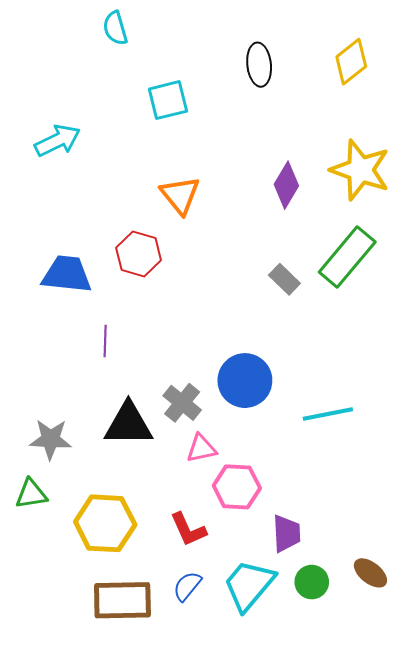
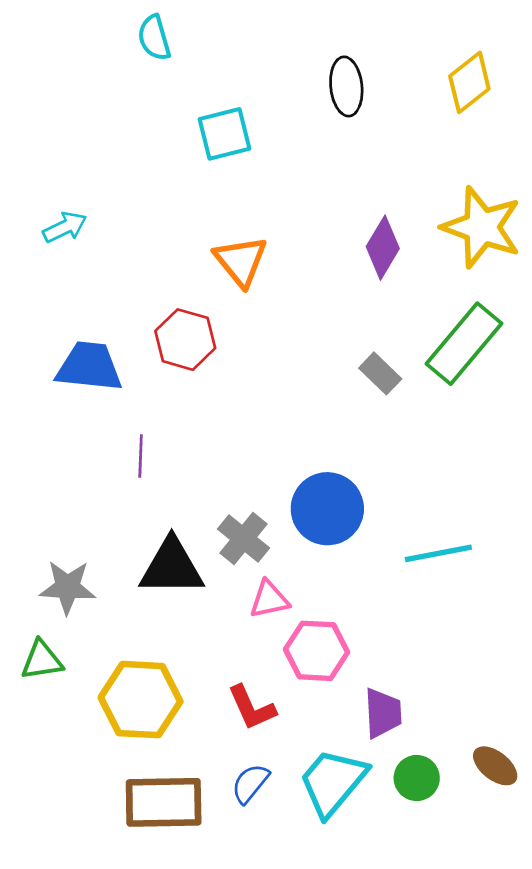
cyan arrow: (58, 141) -> (65, 227), moved, size x0.7

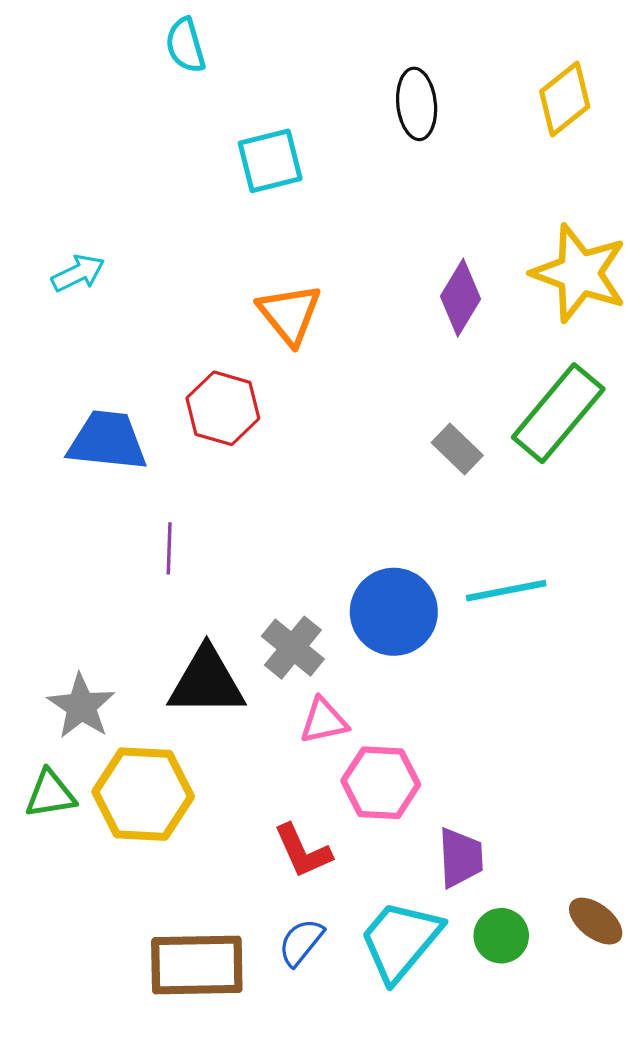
cyan line: (438, 553) -> (506, 591), moved
gray star: (68, 587) -> (81, 706), turned 30
yellow hexagon: (141, 700) -> (143, 794), moved

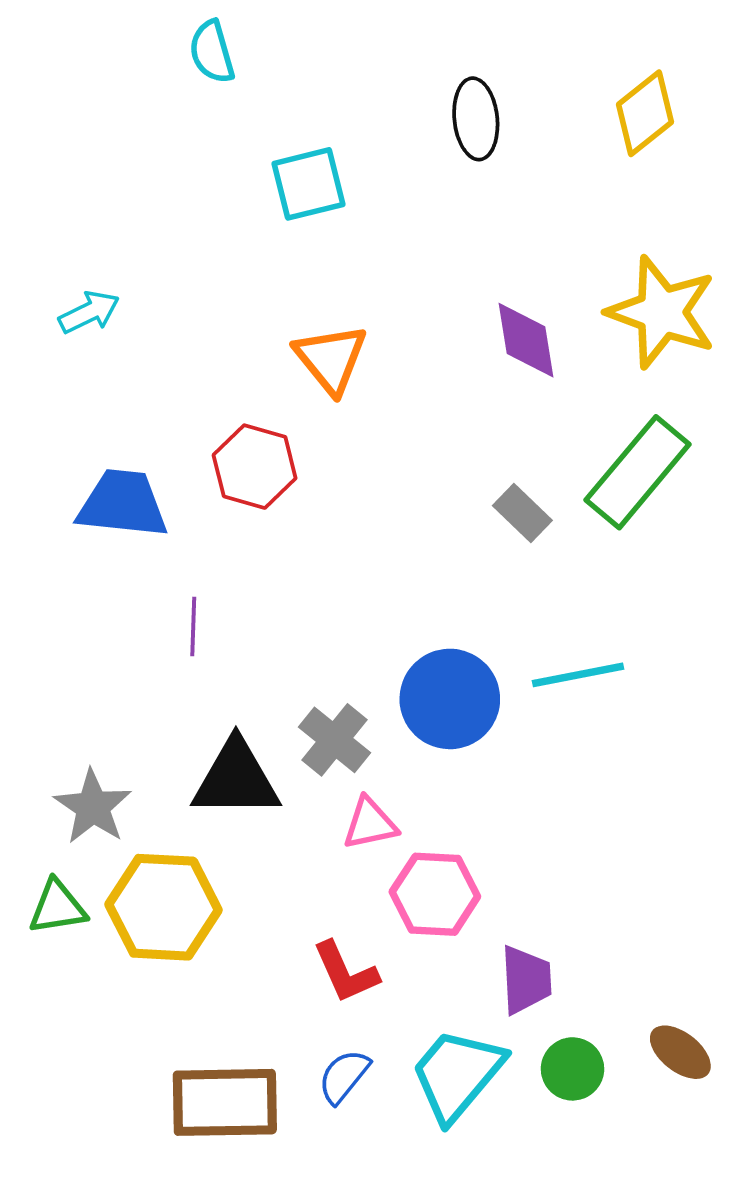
purple diamond: (461, 298) -> (526, 340), turned -40

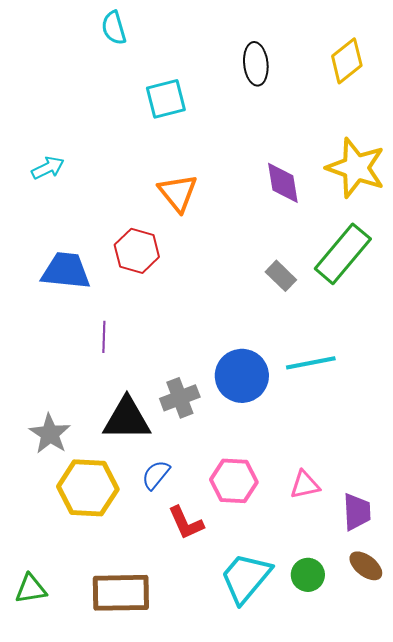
gray cross: (335, 740) -> (180, 398), turned 30
pink triangle: (370, 824) -> (305, 485), moved
green triangle: (58, 907) -> (31, 589), moved
purple trapezoid: (526, 980) -> (357, 512), moved
blue semicircle: (344, 1076) -> (156, 475), moved

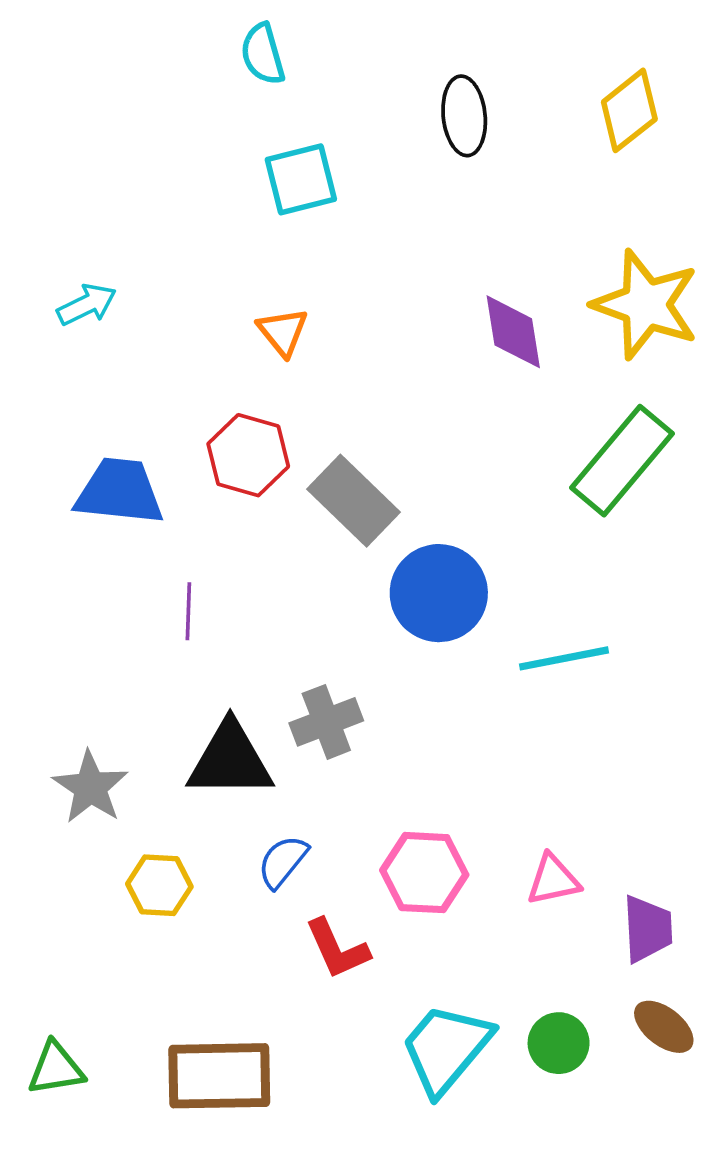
cyan semicircle: (114, 28) -> (263, 54), moved
orange triangle: (178, 193) -> (283, 332), moved, size x0.7
gray rectangle: (281, 276) -> (353, 501), moved, size x1.6
blue circle: (242, 376) -> (439, 593), moved
yellow hexagon: (88, 488) -> (159, 885), size x0.6

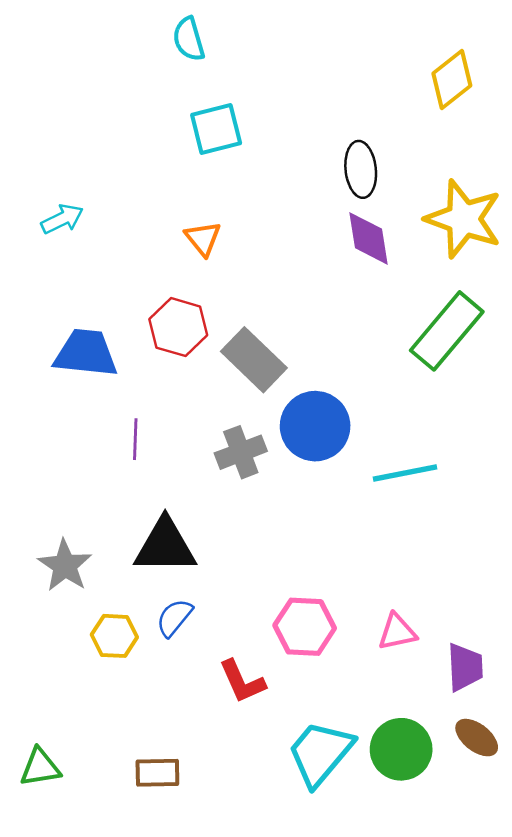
black ellipse: (464, 116) -> (361, 169), moved
gray cross: (326, 722) -> (241, 452), moved
blue semicircle: (283, 862) -> (174, 618), moved
green circle: (559, 1043) -> (401, 749), size x1.4
brown rectangle: (219, 1076) -> (157, 773), size x0.6

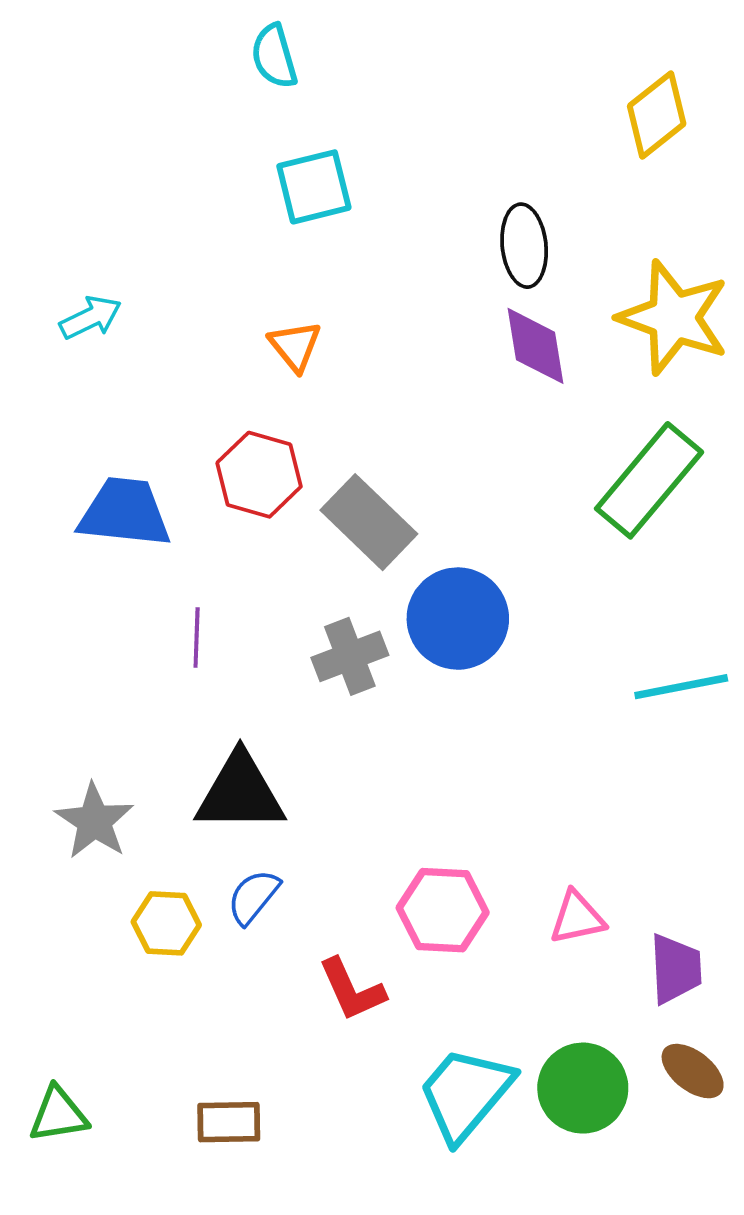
cyan line: (405, 473) -> (681, 687), moved

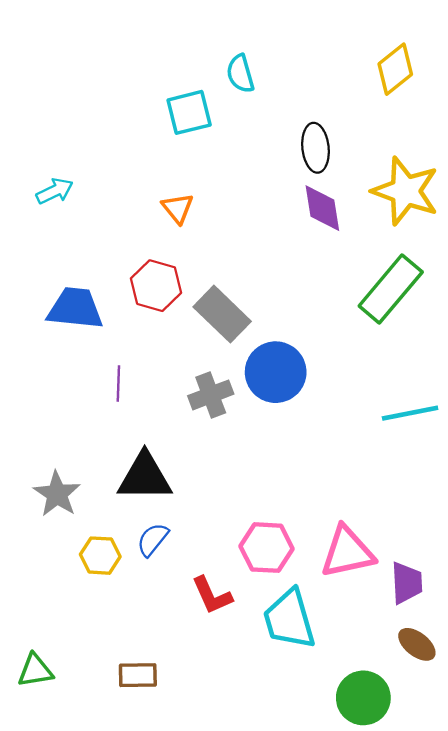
cyan semicircle: (274, 56) -> (240, 74), moved
pink triangle: (577, 918) -> (347, 552), size x1.6
green circle: (583, 1088) -> (363, 698), moved
cyan trapezoid: (465, 1094) -> (289, 619), moved, turned -56

